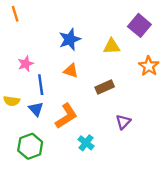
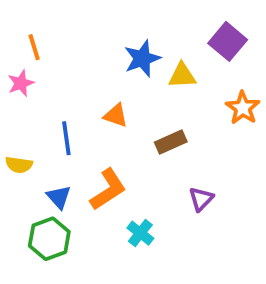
orange line: (15, 14) -> (34, 47), moved
blue star: (70, 39) -> (142, 59), moved
pink star: (26, 64) -> (21, 83), moved
blue triangle: (36, 109) -> (59, 197), moved

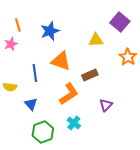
blue star: (142, 59) -> (50, 31), moved
orange triangle: (116, 115) -> (61, 61), size x1.5
orange L-shape: (108, 189) -> (69, 94), moved
green hexagon: (49, 239) -> (43, 132), moved

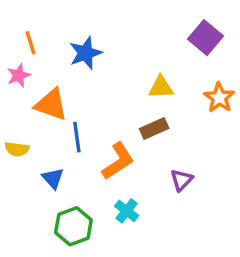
yellow triangle: (96, 40) -> (161, 87), moved
orange triangle: (61, 61) -> (51, 104), moved
blue line: (35, 73) -> (77, 137), moved

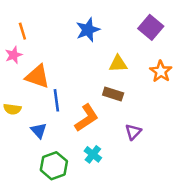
blue star: (85, 53) -> (88, 30), moved
brown rectangle: (154, 128) -> (113, 94), turned 42

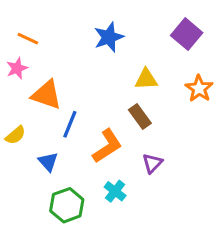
orange line: (22, 31) -> (28, 39), turned -48
brown rectangle: (113, 94) -> (140, 116), turned 36
blue line: (56, 100) -> (70, 124), turned 30
yellow semicircle: (12, 109) -> (15, 135), turned -48
purple triangle: (133, 132) -> (152, 163), moved

